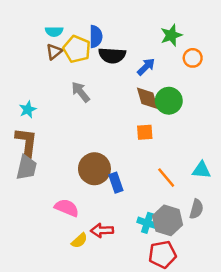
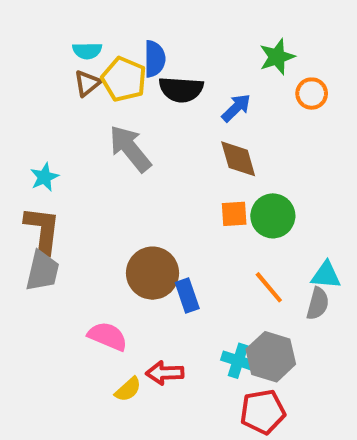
gray arrow: (81, 92) -> (130, 149), size x1.4
green circle: (169, 101) -> (273, 216), moved
gray semicircle: (196, 209) -> (318, 304), moved

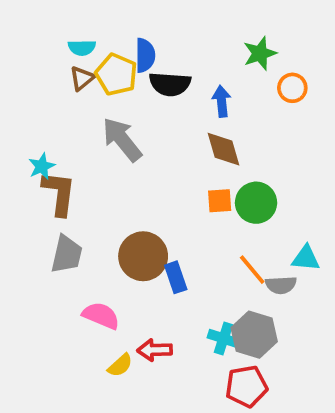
blue arrow: (236, 108) -> (222, 101), turned -52
brown L-shape: (42, 230) -> (59, 193), moved
gray trapezoid: (42, 271) -> (67, 254), moved
gray semicircle: (318, 304) -> (281, 285), moved, turned 72

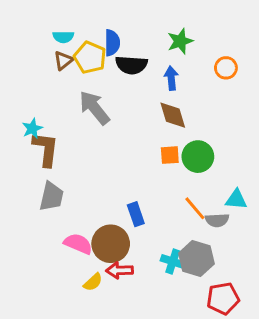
green star: (260, 53) -> (180, 41), moved
brown circle: (143, 256) -> (111, 244), moved
red pentagon: (246, 386) -> (223, 298), moved

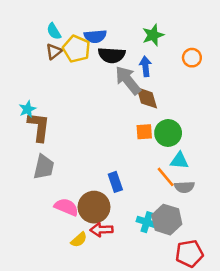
cyan semicircle: (63, 37) -> (54, 31), turned 60
blue semicircle: (112, 43) -> (95, 36), turned 85
gray arrow: (94, 108) -> (128, 80), moved
cyan triangle: (236, 199) -> (179, 161), moved

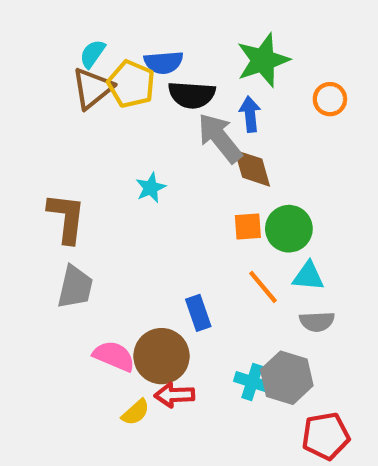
cyan semicircle: (54, 31) -> (92, 54), turned 66
green star: (153, 35) -> (263, 60), size x1.4
brown triangle: (54, 51) -> (92, 88), size x1.5
cyan star: (27, 109) -> (151, 188), moved
orange line: (166, 177) -> (263, 287), moved

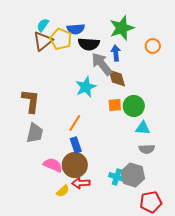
cyan star: (151, 188) -> (86, 87), moved, size x1.5
orange line: (263, 287) -> (75, 123), moved, turned 72
blue rectangle: (198, 313) -> (76, 145), moved

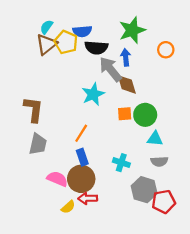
cyan cross: (117, 177) -> (121, 163), moved
red pentagon: (151, 202) -> (164, 202), moved

